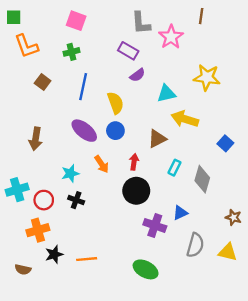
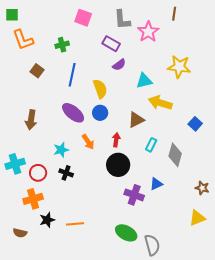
pink square: (76, 21) -> (83, 18), moved
gray semicircle: (195, 245) -> (152, 245), moved, turned -30
yellow triangle: (228, 252) -> (197, 218), turned -36

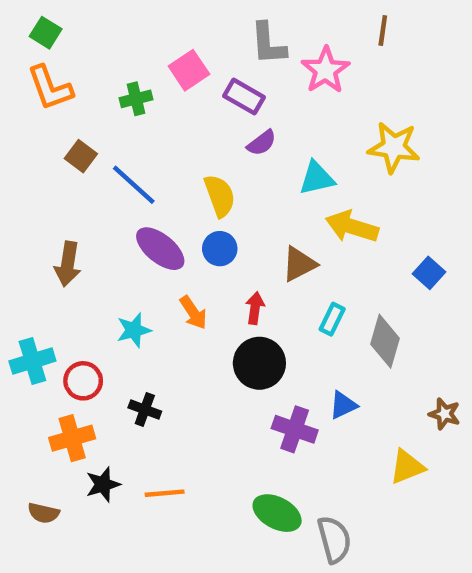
green square: (12, 15) -> (46, 33), moved, turned 32
pink square: (83, 18) -> (189, 70), moved, turned 36
blue line: (72, 75) -> (134, 185), moved, turned -60
black cross: (66, 173) -> (145, 409), moved
yellow triangle: (197, 218) -> (407, 467), moved

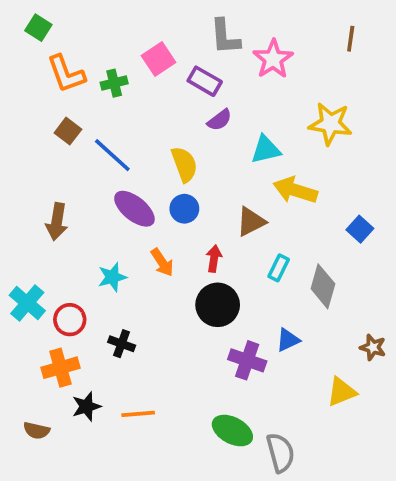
brown line: (383, 30) -> (351, 39), moved
orange L-shape: (50, 88) -> (66, 74), moved
cyan cross: (32, 361) -> (27, 303), turned -33

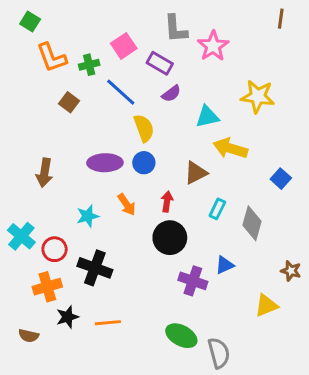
brown line: (351, 39) -> (281, 19), moved
brown square: (68, 131) -> (69, 102), moved
blue line: (112, 155) -> (121, 92), moved
purple ellipse: (134, 209) -> (105, 163), turned -40
black cross: (122, 344) -> (95, 268), size x1.6

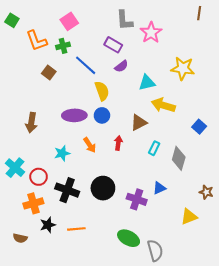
green square: (30, 21) -> (12, 20), moved
pink square: (124, 46) -> (69, 21), moved
black circle: (170, 238) -> (103, 188), moved

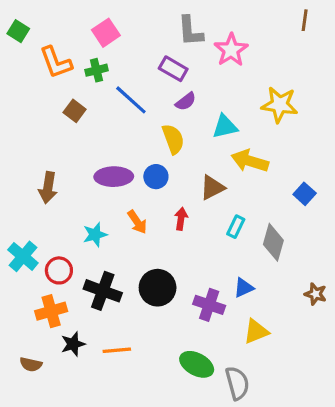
yellow semicircle: (102, 91) -> (173, 139), moved
yellow triangle: (189, 217) -> (256, 331), moved

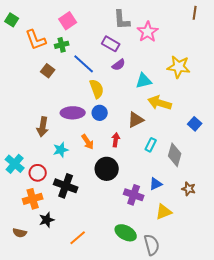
yellow semicircle: (173, 139) -> (97, 89), moved
brown arrow: (48, 188) -> (43, 127), moved
black circle: (158, 288) -> (107, 169), moved
brown star: (316, 294) -> (189, 189), moved
orange line: (117, 350) -> (78, 238), moved, turned -36

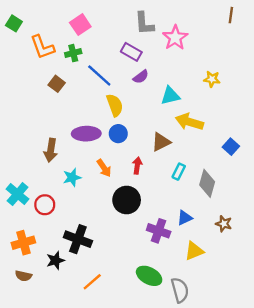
yellow star: (179, 67) -> (212, 79), size x0.6
black cross: (66, 186) -> (78, 239), moved
orange cross: (33, 199) -> (23, 243), moved

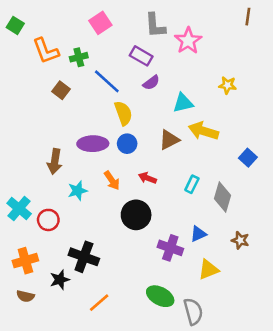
pink square: (80, 25) -> (100, 23), moved
brown triangle: (161, 142) -> (169, 140), moved
red arrow: (137, 166) -> (147, 178), turned -77

